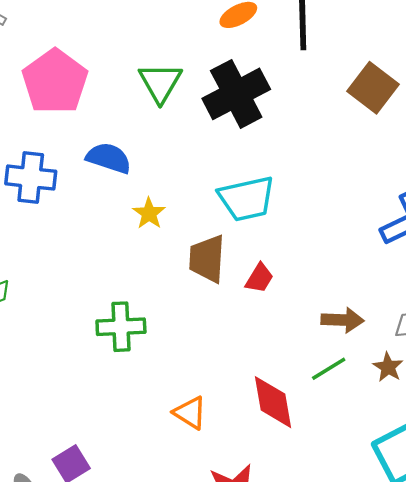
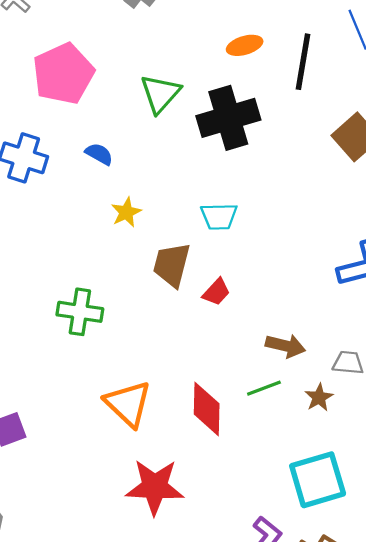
blue semicircle: (109, 158) -> (99, 154), size x0.7
cyan trapezoid: (247, 199) -> (219, 216), size x0.7
orange triangle: (190, 413) -> (128, 404), size x1.5

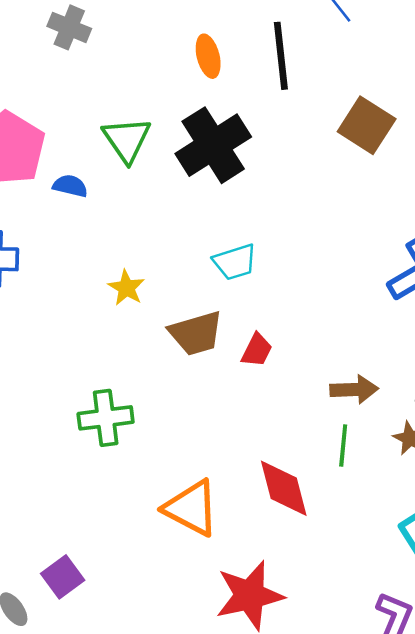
orange ellipse: (245, 45) -> (208, 56), turned -72
blue semicircle: (99, 154) -> (70, 186), moved
brown trapezoid: (172, 265) -> (196, 333), turned -105
green line: (264, 388) -> (343, 446), turned -48

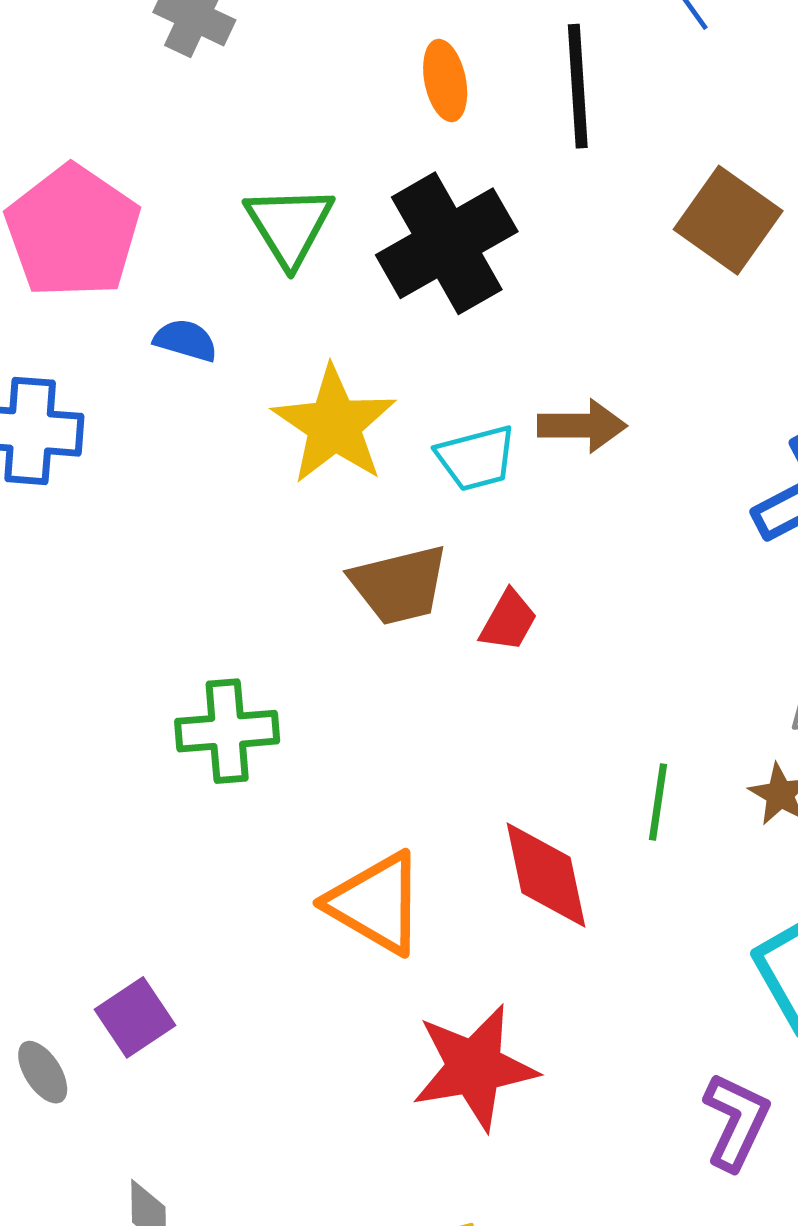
blue semicircle: (70, 186) -> (186, 340), moved
yellow star: (126, 288) -> (334, 425), moved, size x1.8
brown arrow: (354, 389) -> (582, 426), moved

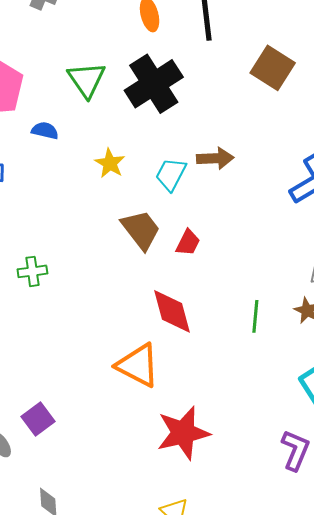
yellow star: (334, 425) -> (110, 163), size x0.6
cyan trapezoid: (476, 458) -> (171, 174), turned 135
brown trapezoid: (399, 585) -> (141, 230), turned -111
green cross: (227, 731) -> (32, 271), moved, size x0.7
red diamond: (546, 875) -> (172, 311), moved

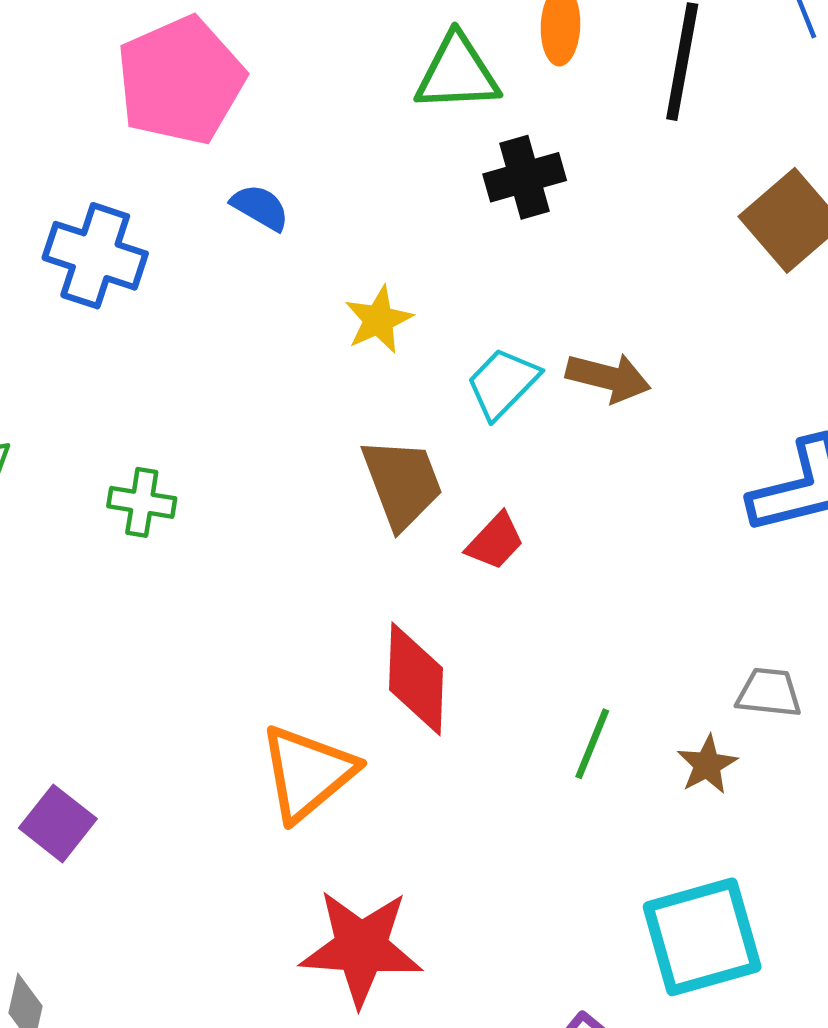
green triangle: (87, 80) -> (457, 73), moved, turned 45
black cross: (154, 84) -> (525, 177), size x0.6
orange triangle: (138, 365) -> (307, 773), turned 36
purple square: (38, 419) -> (58, 823), turned -32

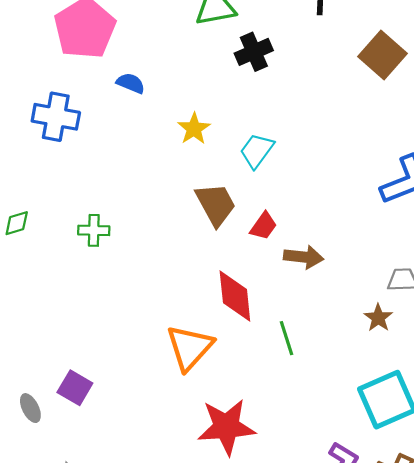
brown arrow: (608, 378) -> (304, 257), moved
green line: (592, 744) -> (287, 338), moved, turned -32

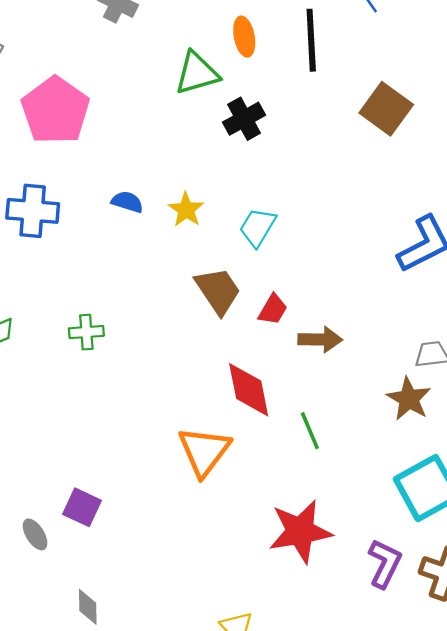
blue semicircle: (131, 83) -> (127, 202), moved
brown star: (378, 318) -> (409, 399), size x1.4
red star: (226, 427) -> (300, 531), moved

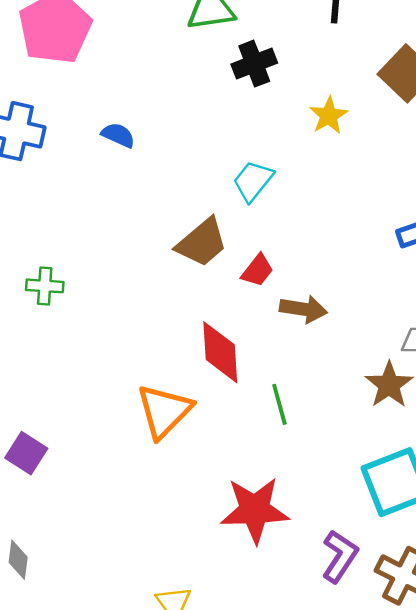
yellow star: (186, 210) -> (329, 116), moved
brown trapezoid: (218, 291) -> (202, 243), turned 76
green cross: (86, 332) -> (45, 286), moved

